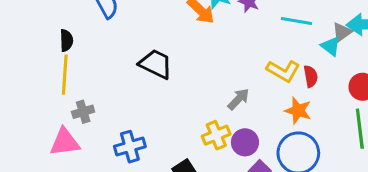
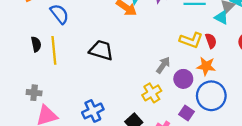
yellow line: (65, 75) -> (54, 50), moved
gray cross: (83, 112) -> (34, 93), moved, turned 32
purple circle: (245, 142) -> (183, 79), moved

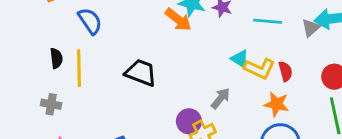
cyan triangle: (221, 17) -> (240, 59), moved
purple circle: (183, 79) -> (189, 121), moved
gray cross: (34, 93) -> (51, 104), moved

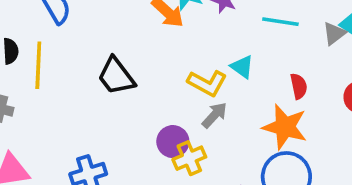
yellow L-shape: (260, 69) -> (207, 83), moved
black trapezoid: (141, 73) -> (116, 76), turned -152
orange star: (277, 104) -> (285, 127), size x1.4

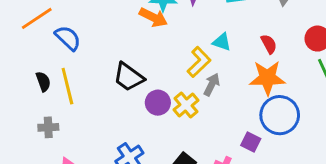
yellow L-shape: (207, 83) -> (199, 62), turned -56
purple circle: (173, 142) -> (158, 103), moved
yellow cross: (189, 158) -> (186, 105), moved

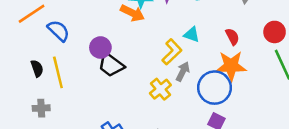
purple circle: (158, 103) -> (100, 48), moved
blue circle: (280, 115) -> (215, 88), moved

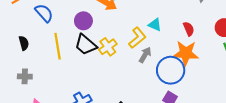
purple circle: (100, 48) -> (83, 21), moved
yellow line: (58, 72) -> (58, 46), moved
yellow cross: (160, 89) -> (108, 47), moved

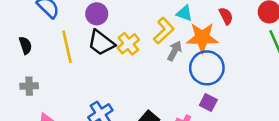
orange star: (186, 53) -> (202, 38), moved

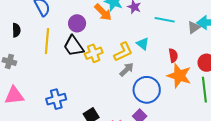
orange star: (202, 38) -> (179, 76), moved

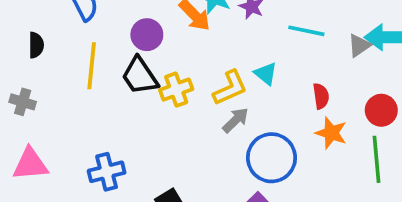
orange star: (179, 76) -> (331, 133), size x0.7

